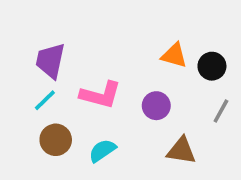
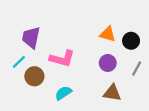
cyan line: (45, 100) -> (19, 62), moved
purple circle: (156, 106) -> (108, 63), moved
brown circle: (56, 140) -> (34, 76), moved

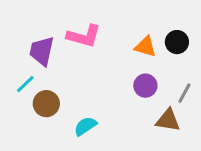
black circle: (131, 41) -> (177, 42), moved
pink L-shape: (62, 59) -> (84, 36), moved
brown triangle: (112, 93) -> (168, 120), moved

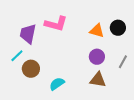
brown triangle: (168, 120) -> (98, 80), moved

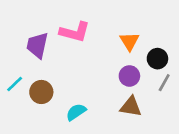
black circle: (118, 28) -> (157, 59), moved
orange triangle: (97, 31) -> (129, 41), turned 42
cyan line: (17, 56) -> (15, 84), moved

